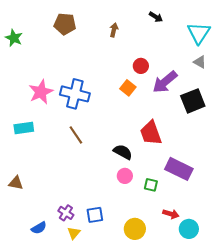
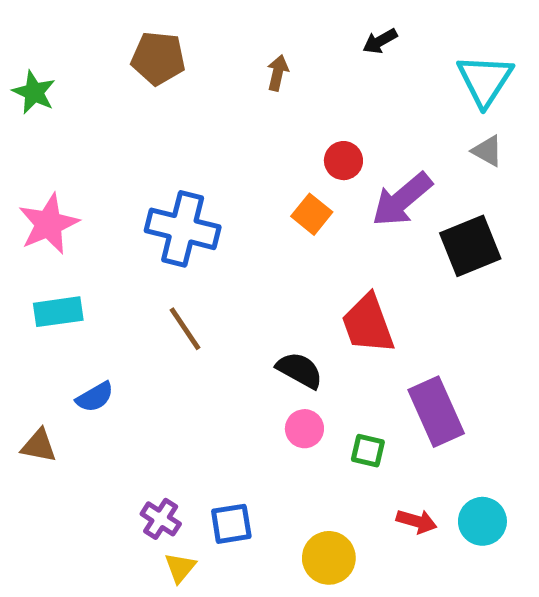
black arrow: (156, 17) -> (380, 41), turned 120
pink star: (41, 92) -> (49, 224), moved
purple rectangle: (179, 169) -> (436, 412), turned 40
blue semicircle: (39, 228) -> (95, 397), moved
cyan circle: (189, 229) -> (482, 521), moved

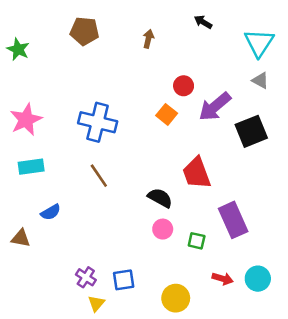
black arrow: (380, 41) -> (203, 22), turned 60

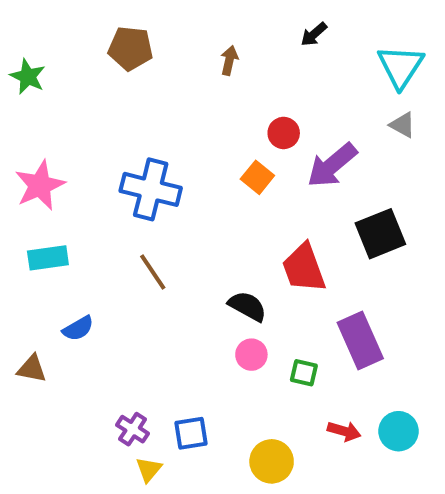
black arrow: (203, 22) -> (314, 34), turned -72
black square: (251, 131) -> (380, 234), moved

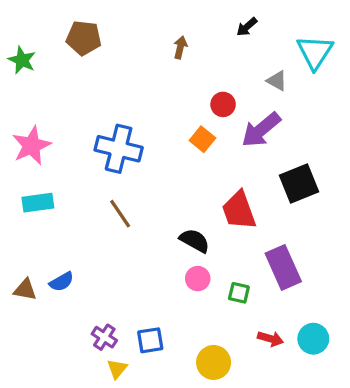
brown pentagon: (131, 48) -> (84, 38), moved
gray triangle: (403, 125) -> (277, 81), moved
blue semicircle: (78, 328) -> (62, 282), moved

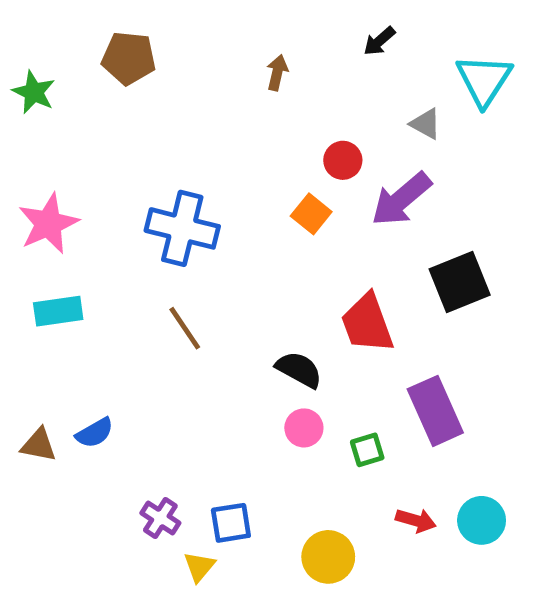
green square: (239, 293) -> (367, 450), turned -30
yellow triangle: (117, 369) -> (199, 567), moved

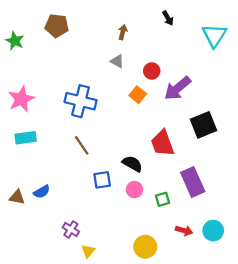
black arrow: (379, 41) -> (168, 18), turned -80
gray triangle: (426, 124) -> (117, 61), moved
blue square: (231, 523) -> (102, 180), moved

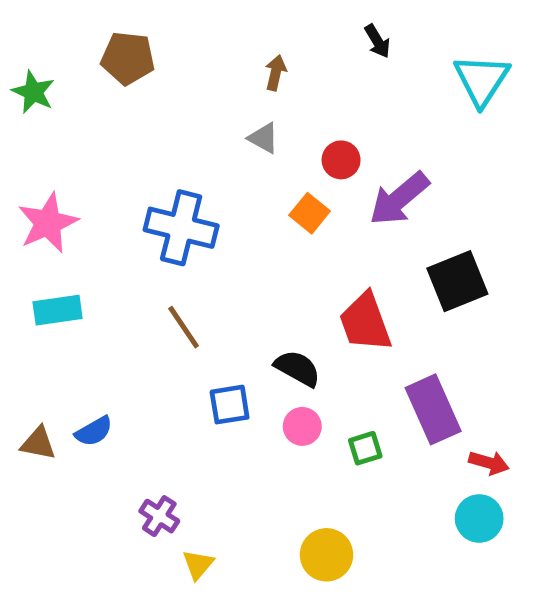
red arrow: (184, 231) -> (489, 463), moved

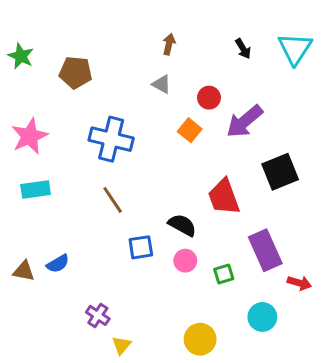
black arrow: (377, 41) -> (243, 49), moved
brown pentagon: (128, 58) -> (76, 72), moved
cyan circle: (479, 518) -> (262, 317), moved

